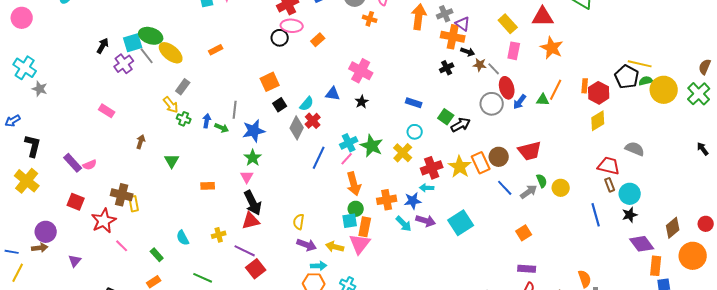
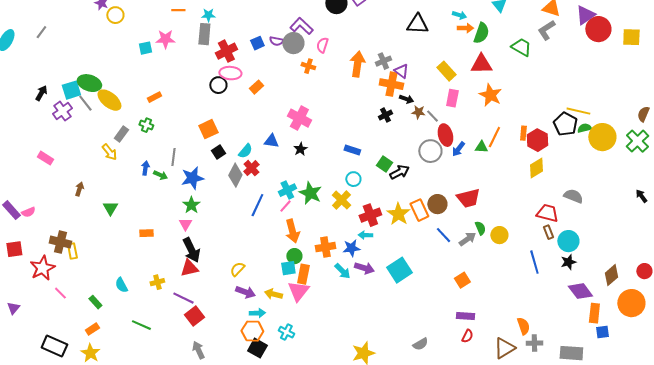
green cross: (184, 119) -> (146, 125), moved
red square: (76, 202) -> (14, 249), turned -30
yellow semicircle: (299, 222) -> (237, 269), turned 35

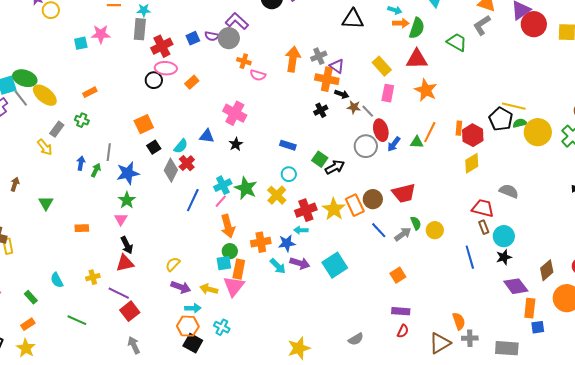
pink semicircle: (322, 45) -> (258, 75), moved, turned -91
green arrow: (160, 175) -> (96, 170), turned -88
black arrow: (191, 250) -> (127, 245), size x0.7

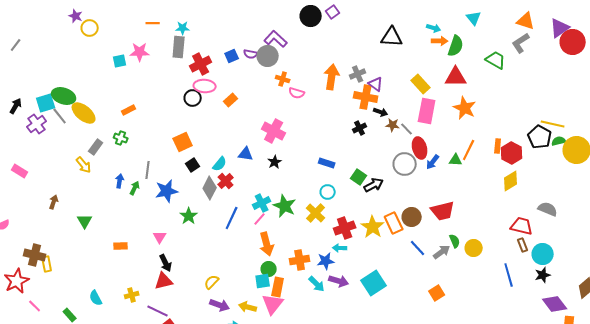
pink rectangle: (388, 93) -> (427, 111), size x1.4
green star: (127, 200) -> (189, 216), moved

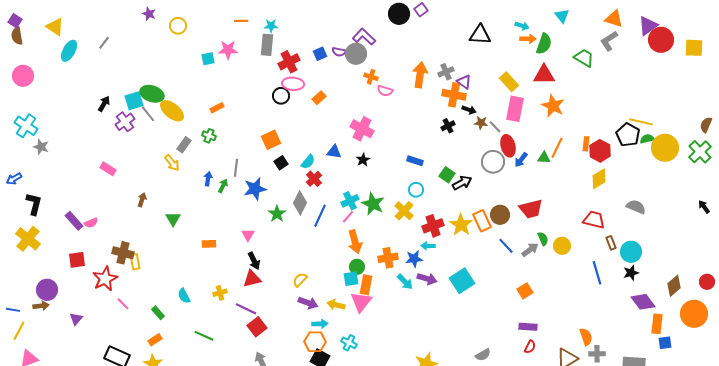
purple star: (76, 16) -> (149, 14), moved
gray diamond: (210, 188) -> (300, 203), moved
red trapezoid: (522, 226) -> (594, 220), moved

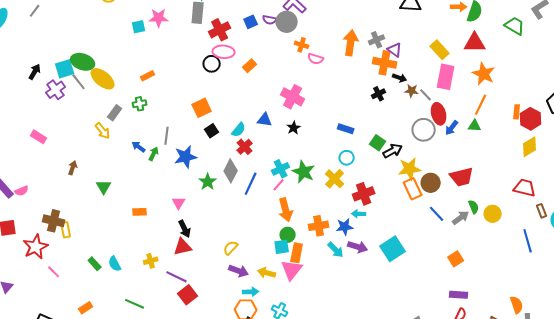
green cross: (209, 136) -> (140, 104), turned -32
orange line: (557, 148) -> (481, 105), moved
blue arrow: (208, 179) -> (139, 147), turned -64
yellow star: (461, 225) -> (410, 169), moved, turned 30
green rectangle: (158, 313) -> (95, 264), moved

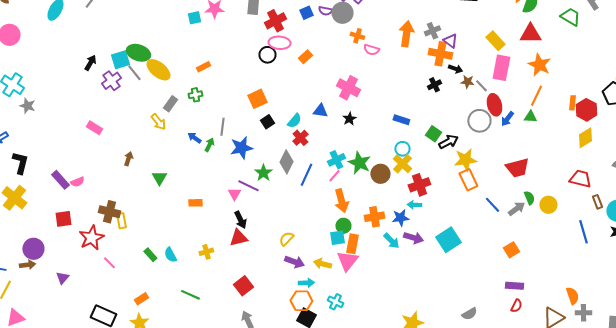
yellow cross: (335, 179) -> (402, 164), moved
brown circle: (431, 183) -> (380, 174), moved
purple line: (177, 277) -> (248, 186), moved

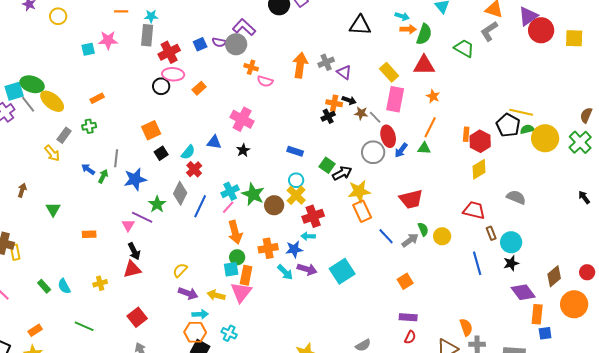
orange cross: (440, 54) -> (334, 103), moved, size x0.7
orange star: (539, 65) -> (433, 96), size x0.6

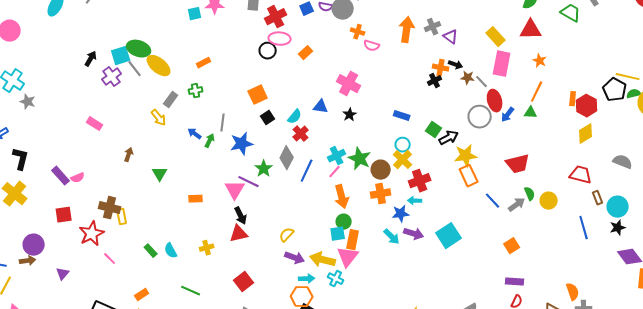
pink triangle: (128, 225) -> (235, 190), size x1.5
orange cross: (268, 248) -> (381, 194), moved
yellow arrow: (216, 295) -> (323, 260), size x1.4
cyan cross: (229, 333) -> (336, 279), moved

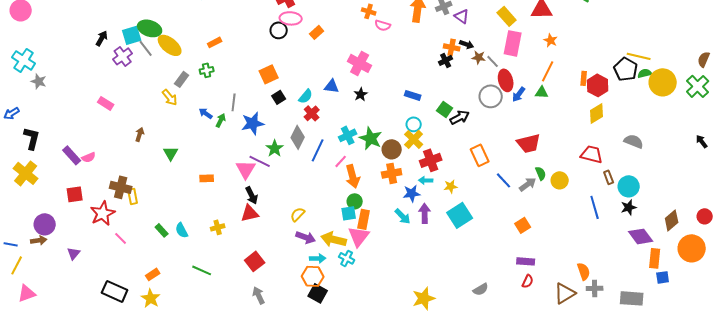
yellow star: (466, 156) -> (451, 186), moved, size x0.6
pink line: (335, 172) -> (341, 161), moved
purple arrow: (414, 234) -> (425, 213), turned -108

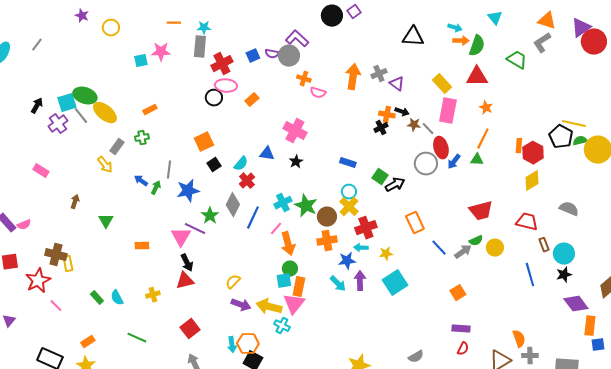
red trapezoid: (529, 143) -> (481, 211), moved
green semicircle: (541, 173) -> (476, 241), turned 88
cyan arrow: (318, 258) -> (232, 345), moved, turned 84

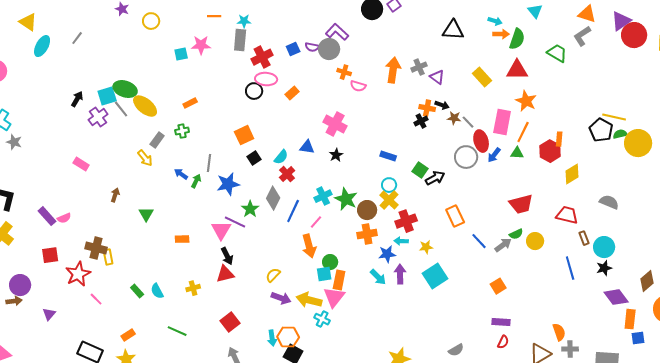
orange star: (486, 108) -> (526, 101), size x1.5
pink rectangle: (448, 111) -> (502, 122), moved
red hexagon: (533, 153) -> (550, 151), moved
orange arrow: (288, 244) -> (309, 246), moved

